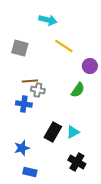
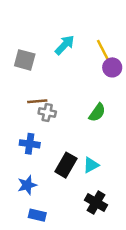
cyan arrow: (48, 20) -> (65, 45), moved, turned -60
yellow line: (64, 46) -> (103, 51), moved, turned 30
purple circle: (90, 66) -> (112, 67), moved
blue cross: (24, 104) -> (30, 144), moved

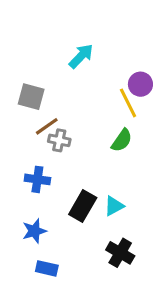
yellow line: (103, 51) -> (128, 103), moved
gray square: (25, 60) -> (31, 97), moved
brown line: (37, 101) -> (47, 126), turned -30

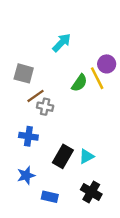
green semicircle: (122, 140) -> (79, 83), moved
blue rectangle: (47, 268) -> (50, 197), moved

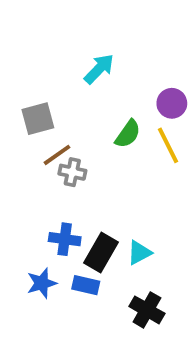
gray square: (24, 73) -> (38, 119), turned -30
yellow line: (97, 78) -> (168, 145), moved
blue cross: (28, 136) -> (65, 239), moved
blue rectangle: (50, 197) -> (86, 285), moved

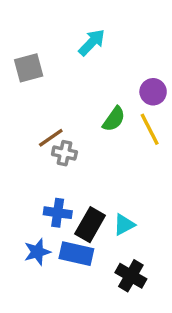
cyan arrow: (99, 69) -> (92, 42), moved
gray square: (38, 119) -> (29, 68), moved
blue rectangle: (86, 285) -> (76, 254), size x1.4

